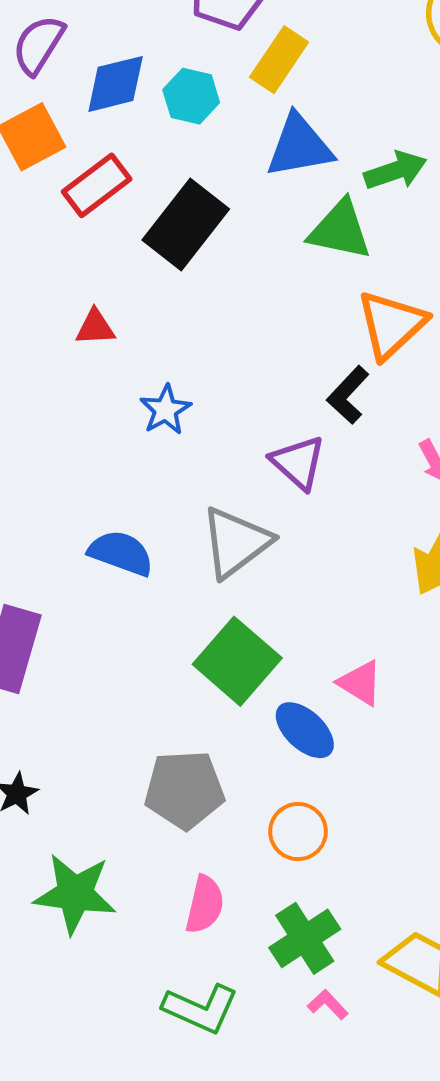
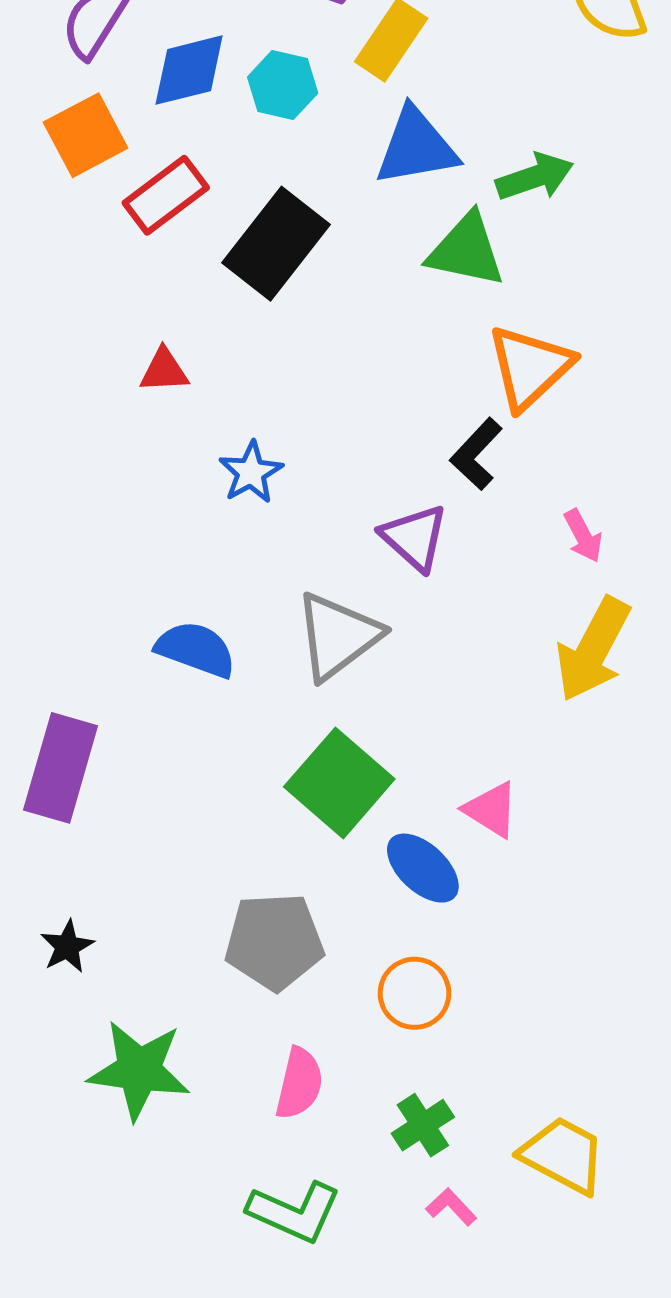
green cross: (305, 938) -> (423, 1125), size x0.7

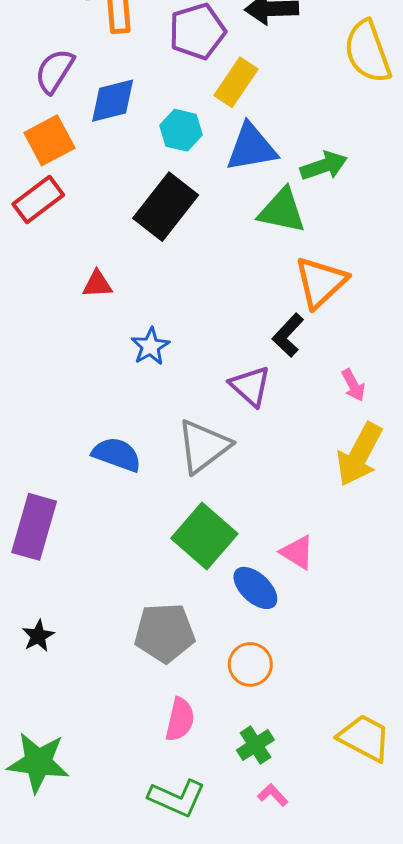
cyan hexagon: (283, 85) -> (181, 130), moved
red rectangle: (166, 195) -> (38, 199), moved
green star: (139, 1070) -> (38, 762), moved
yellow trapezoid: (563, 1155) -> (364, 738), moved

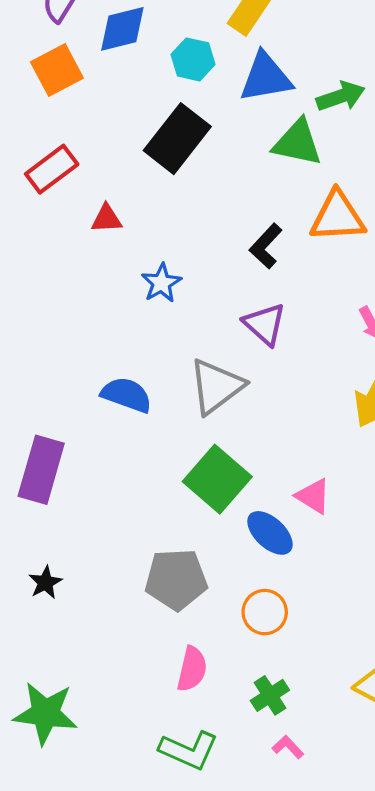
red rectangle: (38, 199) -> (52, 169), moved
orange triangle: (321, 282) -> (337, 217), turned 40
black L-shape: (288, 335) -> (266, 246), moved

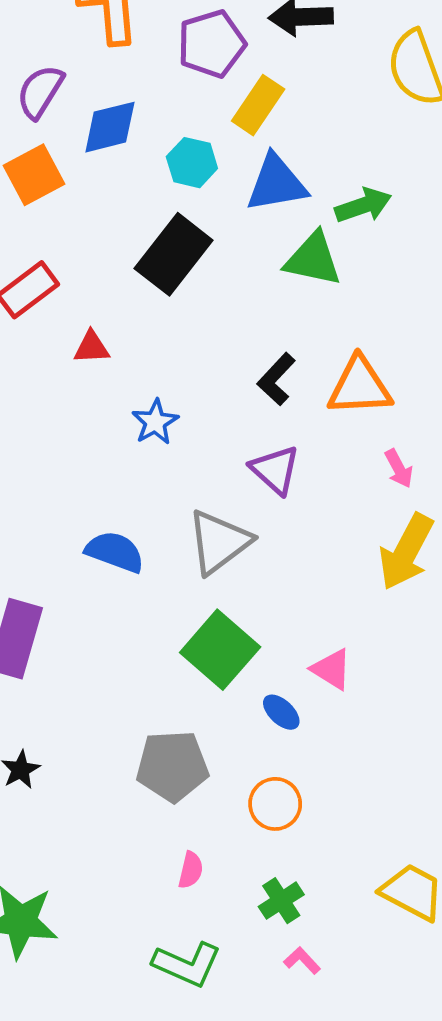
orange triangle: (337, 217) -> (360, 387), moved
blue ellipse: (270, 533) -> (281, 712), size x0.7
pink semicircle: (192, 669) -> (191, 870), size x0.7

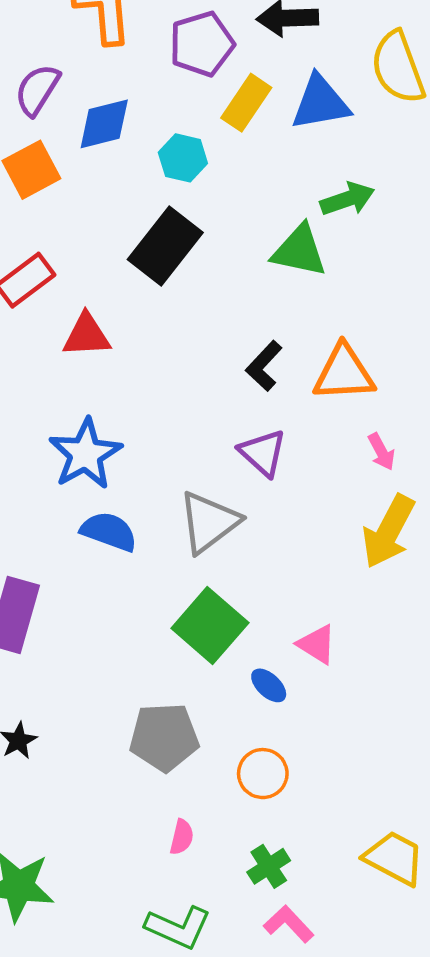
blue triangle: (276, 183) -> (320, 103), moved
red triangle: (92, 347) -> (87, 335), size x1.4
blue star: (155, 422) -> (85, 454), moved, size x1.6
pink L-shape: (302, 961) -> (289, 924), size x1.4

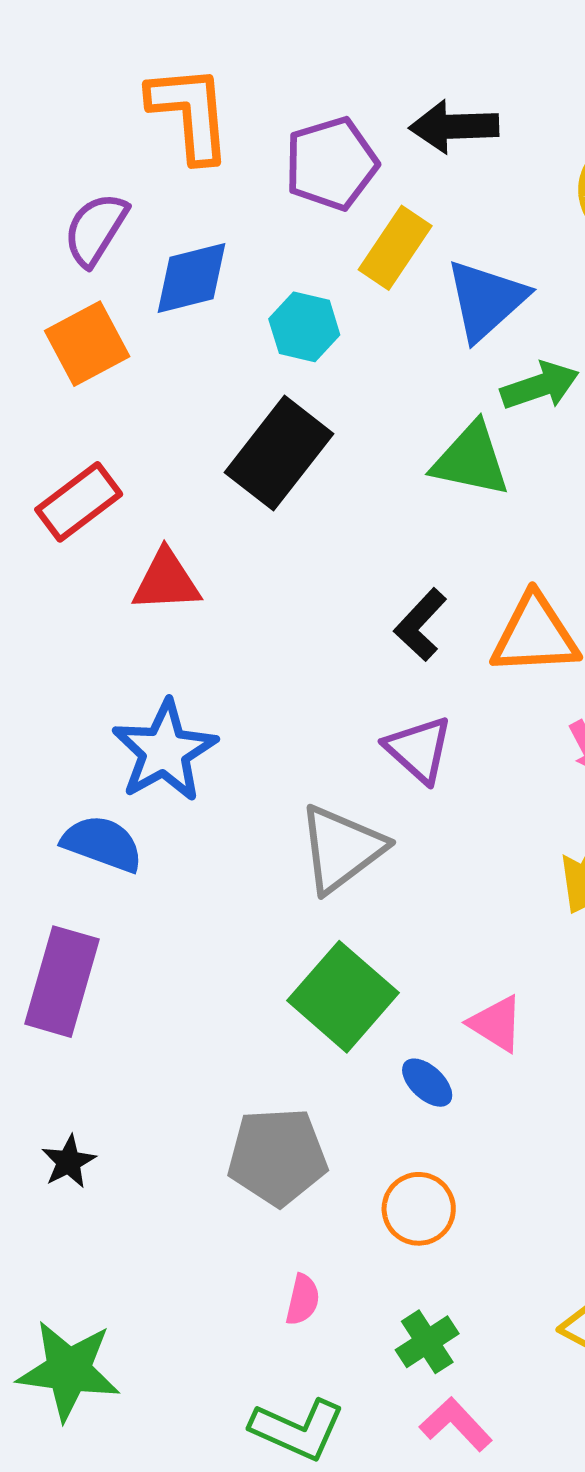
blue triangle: (320, 103) -> (486, 300), moved, turned -32
blue semicircle: (109, 532) -> (102, 844), moved

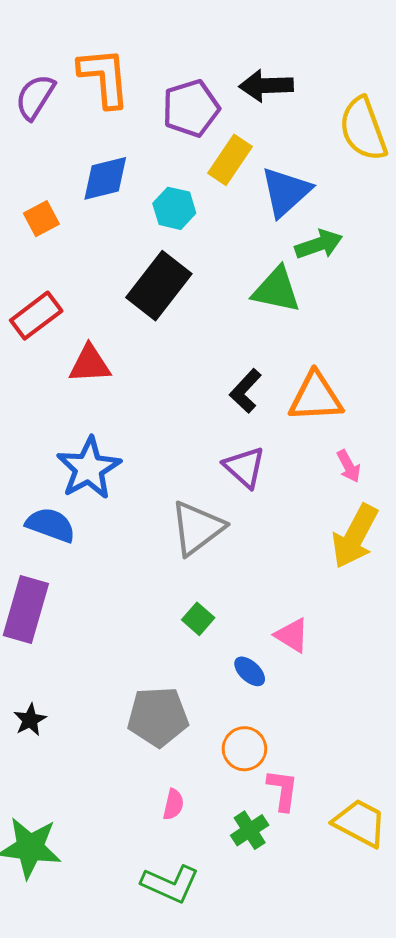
purple semicircle: (96, 229) -> (35, 97), moved
orange square: (87, 344) -> (41, 219), size x0.7
green square: (343, 997) -> (198, 619), size x0.5
pink L-shape: (456, 1424) -> (283, 790), moved, turned 51

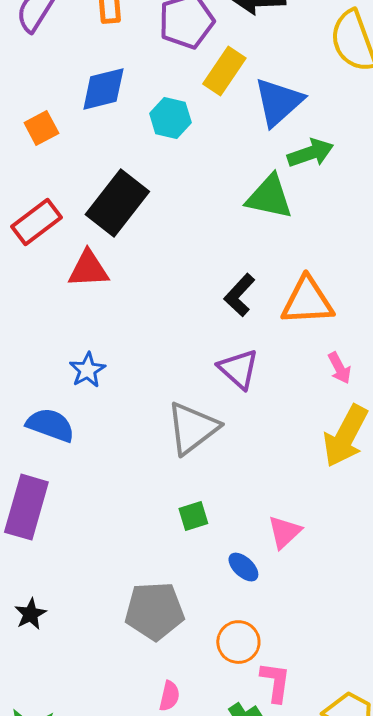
black rectangle: (159, 286) -> (117, 203), moved
blue star: (89, 468) -> (87, 370), size x0.6
green square: (198, 619) -> (193, 516), turned 32
pink triangle: (292, 635) -> (284, 532), turned 45

